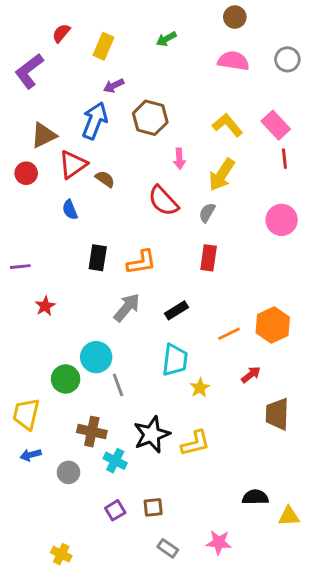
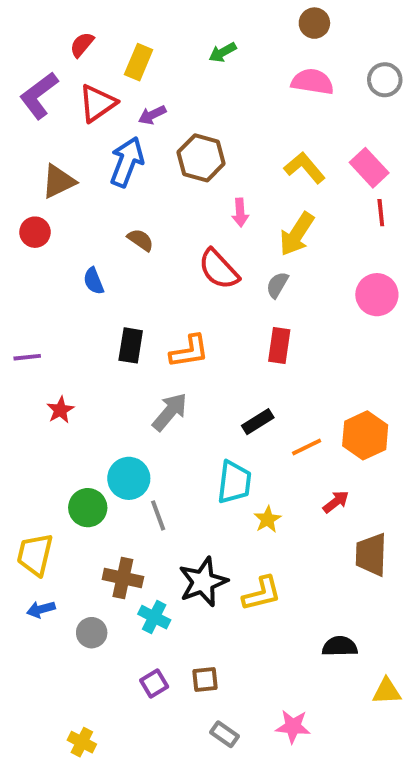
red triangle: (73, 164) -> (98, 103), moved
black rectangle: (176, 310) -> (258, 422), moved
black semicircle: (255, 497) -> (340, 646), moved

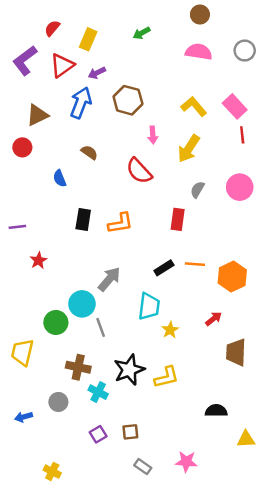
gray semicircle: (277, 285) -> (197, 190), moved
gray arrow: (170, 412) -> (109, 279), moved
orange line: (307, 447) -> (195, 264), moved, turned 30
blue arrow: (41, 609) -> (24, 417), moved

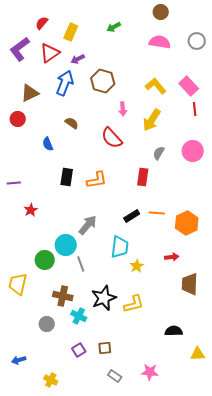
red arrow: (214, 319) -> (172, 257), turned 32
blue arrow: (24, 417) -> (19, 360), moved
yellow cross: (52, 472) -> (51, 380), moved

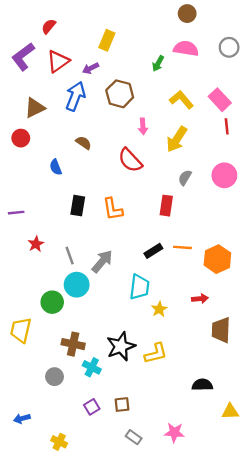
green arrow: (114, 27) -> (158, 64), moved, turned -32
yellow rectangle: (71, 32) -> (107, 40), moved
orange L-shape: (97, 180) -> (113, 209), turned 90
gray line: (81, 264) -> (70, 256), moved

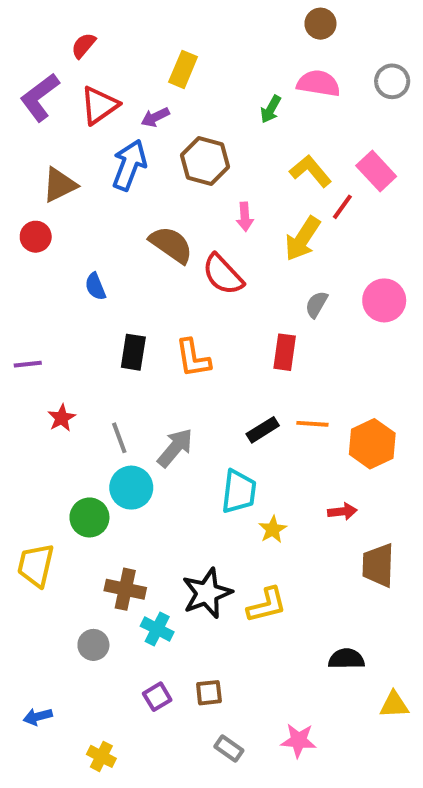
red line: (227, 126) -> (342, 207), moved, turned 42
brown semicircle: (84, 143) -> (171, 245), moved, size x1.6

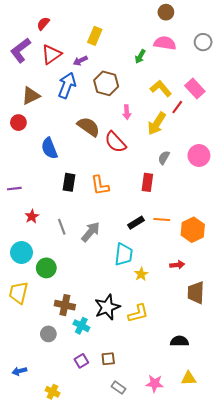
blue semicircle: (95, 286) -> (49, 148), size x1.5
cyan circle: (131, 488) -> (22, 252), moved
yellow triangle: (394, 705) -> (189, 378), moved

